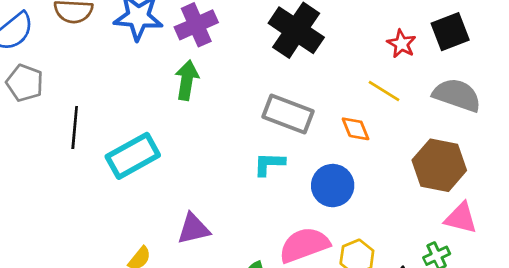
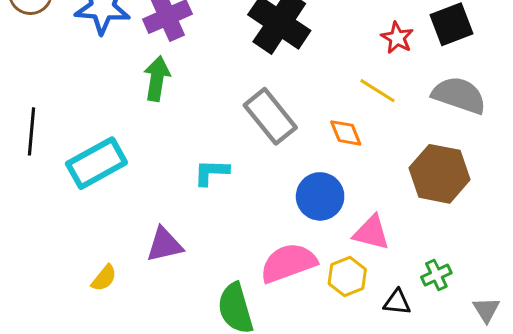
gray rectangle: (288, 114) -> (270, 116), turned 30
cyan L-shape: (269, 164) -> (211, 172), moved
pink triangle: (461, 218) -> (371, 233), moved

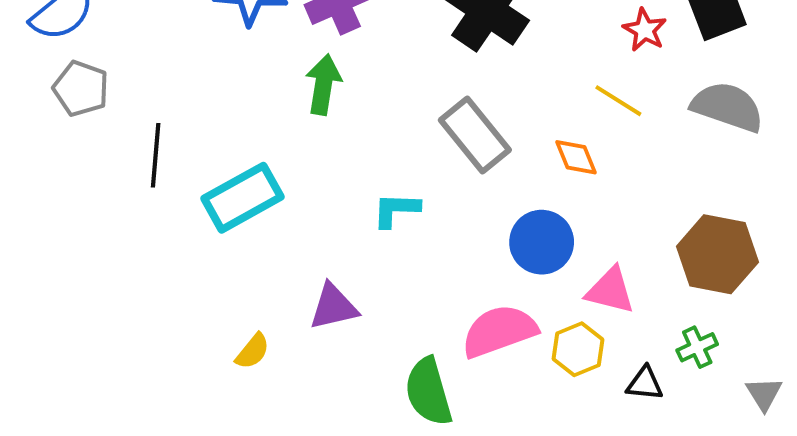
brown hexagon: (439, 174) -> (717, 254), moved

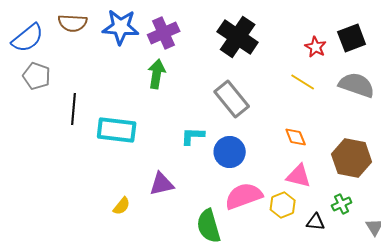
orange diamond: (576, 157) -> (296, 137), moved
cyan rectangle: (243, 198) -> (117, 130), turned 36
blue circle: (542, 242) -> (230, 152), moved

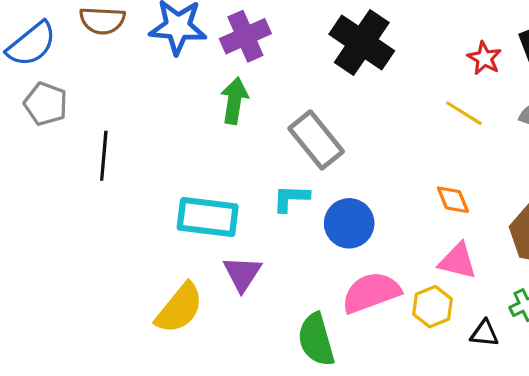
gray rectangle: (232, 99) -> (316, 140), moved
cyan rectangle: (117, 130) -> (208, 217), moved
purple triangle: (162, 184) -> (242, 274), turned -44
yellow semicircle: (122, 206) -> (179, 308), size x1.8

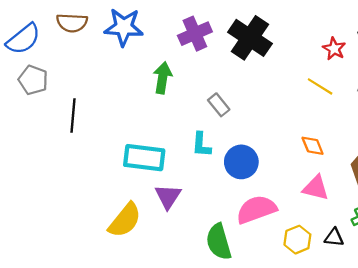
purple cross: (245, 36) -> (195, 34), moved
gray rectangle: (316, 140) -> (219, 105), size x0.6
cyan L-shape: (291, 198) -> (201, 145), turned -88
yellow hexagon: (432, 307) -> (297, 240), moved

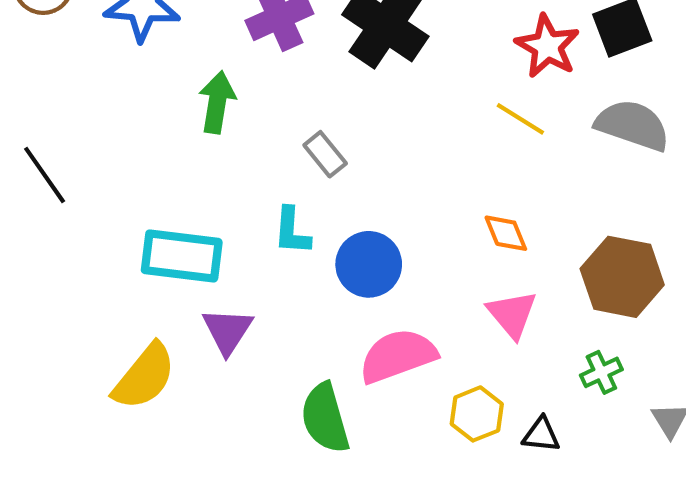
red star: (334, 49) -> (547, 46), size x1.4
black line: (73, 116) -> (45, 175), turned -40
pink triangle: (316, 188) -> (512, 314), turned 36
black triangle: (334, 237) -> (541, 435), moved

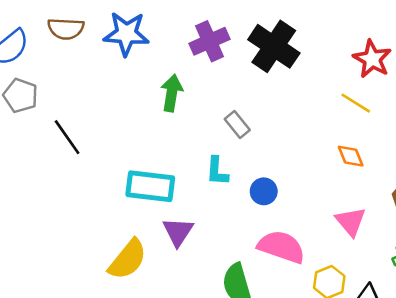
orange diamond: (506, 233) -> (351, 156), moved
blue circle: (369, 264) -> (264, 191), size x0.7
pink semicircle: (398, 356) -> (281, 247), turned 39

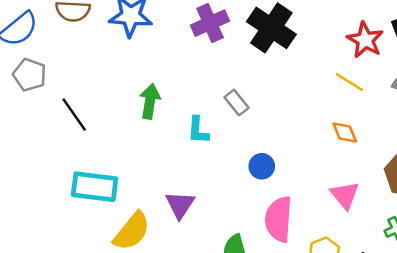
green arrow: (172, 93) -> (150, 101), moved
cyan L-shape: (217, 171) -> (198, 130), moved
cyan rectangle: (150, 186) -> (95, 187), moved
pink semicircle: (281, 247) -> (279, 219), turned -105

